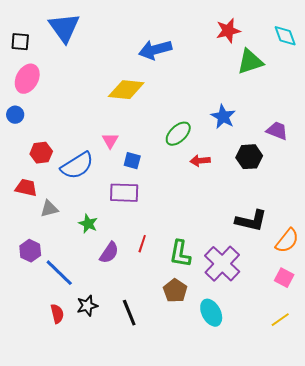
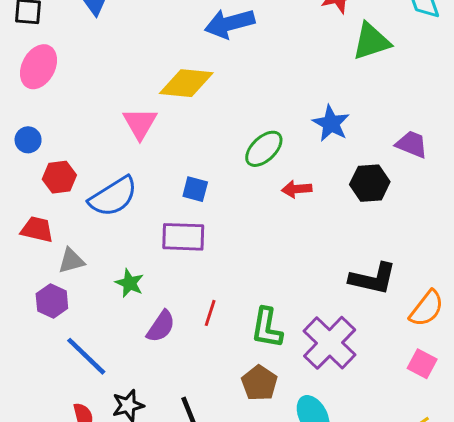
blue circle: (15, 115) -> (28, 140), moved
pink triangle: (110, 141) -> (140, 123), moved, size x1.4
purple hexagon: (30, 251) -> (52, 301), moved

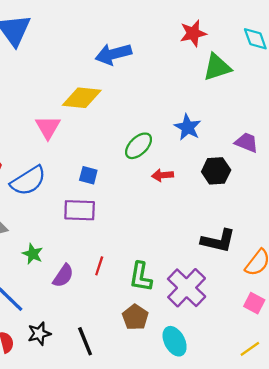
green star: (130, 283) -> (33, 254), moved

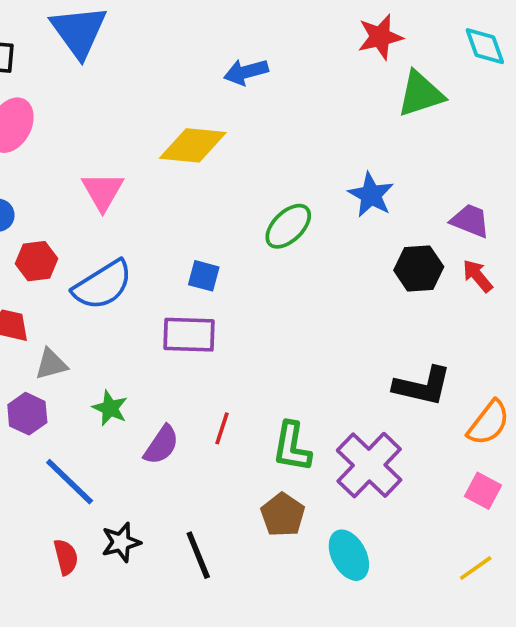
blue arrow: (113, 54) -> (246, 72), size x0.7
pink triangle: (48, 127) -> (103, 191), moved
red arrow: (163, 175) -> (478, 276), moved, turned 55

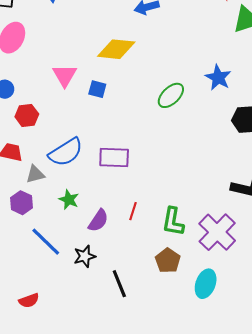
blue square: (204, 276) -> (97, 89), moved
blue semicircle: (103, 285) -> (66, 152), moved
black star: (121, 542) -> (85, 256), moved
cyan ellipse: (349, 555) -> (206, 284), turned 48
red semicircle: (66, 557) -> (29, 301), moved, turned 84

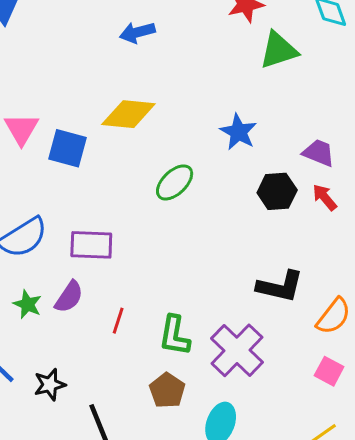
yellow diamond: (116, 49) -> (128, 114), moved
blue square: (97, 89) -> (68, 148), size x1.5
green ellipse: (171, 95) -> (175, 182), moved
purple semicircle: (98, 221) -> (69, 297), moved

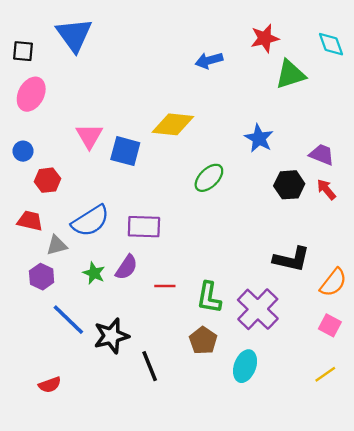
blue arrow: (137, 32) -> (209, 60), moved
red line: (118, 321) -> (165, 286), turned 72
black star: (50, 385) -> (111, 336), size x1.4

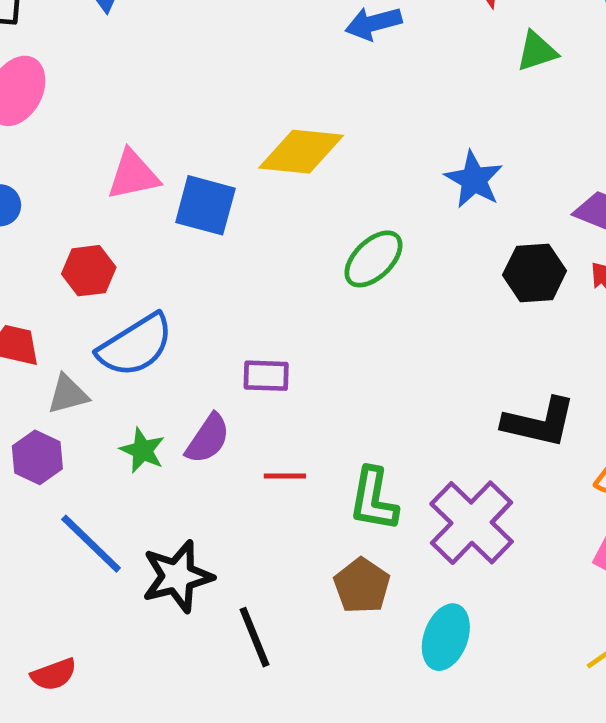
green triangle: (290, 74) -> (537, 51), size x0.7
pink triangle: (89, 136) -> (133, 175), turned 48
red hexagon: (47, 180) -> (89, 271), moved
purple rectangle: (144, 227) -> (266, 376), moved, size x0.7

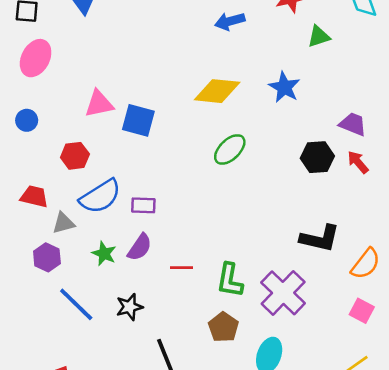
yellow diamond: (301, 152) -> (217, 91), moved
blue star: (474, 180) -> (284, 87), moved
purple rectangle: (266, 376) -> (143, 205), moved
black star: (177, 576) -> (129, 307), moved, size x0.7

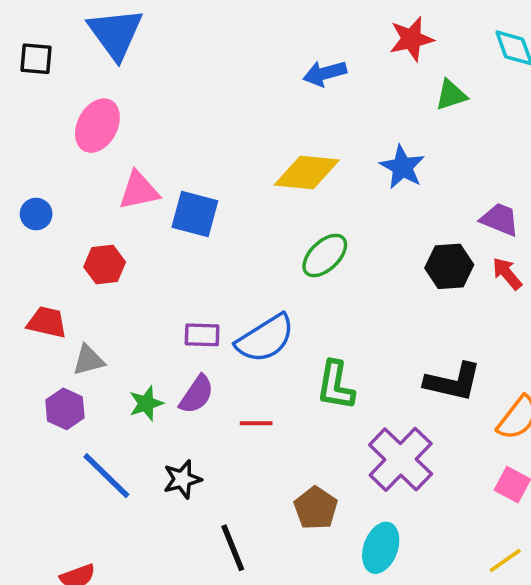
pink ellipse: (36, 58) -> (97, 126), moved
blue semicircle: (100, 196) -> (265, 338), moved
green star: (104, 254) -> (146, 403), turned 30
green L-shape: (230, 280) -> (336, 385), moved

